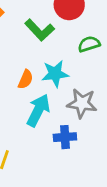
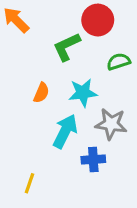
green L-shape: (40, 30) -> (67, 47), turned 108
orange semicircle: (26, 79) -> (41, 93), moved

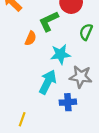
green semicircle: (119, 62) -> (86, 32), turned -49
orange semicircle: (41, 93) -> (31, 38), moved

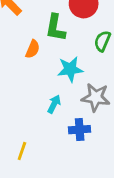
green L-shape: (49, 21) -> (55, 28), turned -55
cyan arrow: (48, 82) -> (54, 104), size x0.6

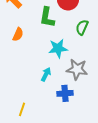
orange semicircle: (33, 49) -> (18, 34), moved

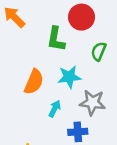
orange semicircle: (18, 34) -> (34, 82), moved, size x1.5

